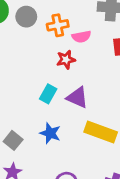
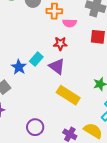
red star: (66, 60) -> (60, 44), moved
blue star: (50, 133) -> (19, 67), moved

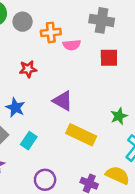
red star: (60, 44) -> (28, 69), moved
cyan rectangle: (36, 59) -> (29, 141), moved

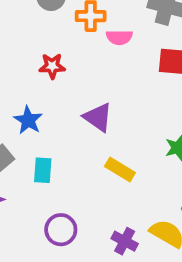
yellow rectangle: (81, 135) -> (120, 169), size x0.7
cyan rectangle: (29, 141) -> (43, 170), turned -36

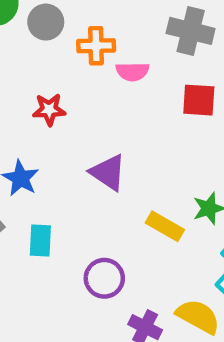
yellow rectangle: (120, 169) -> (165, 226), moved
purple circle: (61, 230) -> (104, 278), moved

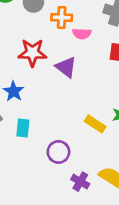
red star: (49, 110) -> (32, 53), size x1.5
purple triangle: (108, 172) -> (66, 67), moved

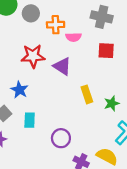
yellow rectangle: (95, 124) -> (87, 94), moved, turned 42

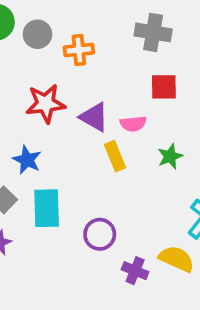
pink semicircle: (74, 37) -> (133, 124), moved
yellow rectangle: (87, 94) -> (115, 156), moved
green star: (112, 103) -> (170, 156), moved
cyan rectangle: (30, 120) -> (47, 208), size x1.5

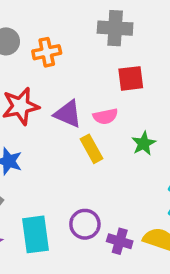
cyan rectangle: (47, 208) -> (35, 234), moved
purple cross: (135, 271) -> (120, 241), moved

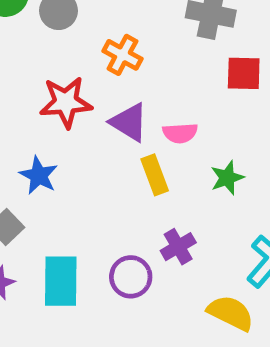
orange cross: (47, 52) -> (122, 55), moved, turned 32
red square: (131, 78) -> (244, 73), moved
purple cross: (120, 241) -> (178, 247), moved, turned 35

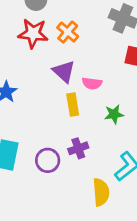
red star: (66, 102) -> (33, 33), moved
yellow semicircle: (231, 313) -> (101, 192), turned 48

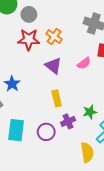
pink semicircle: (92, 83) -> (84, 63), moved, turned -40
yellow rectangle: (73, 104) -> (57, 98), moved
green star: (114, 114) -> (90, 112), moved

